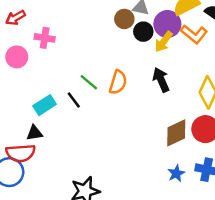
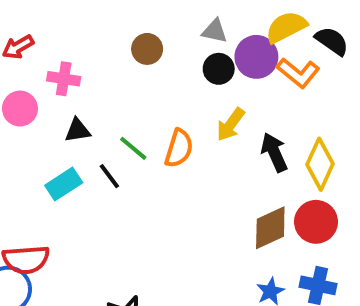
brown circle: (124, 19) -> (147, 49), moved
yellow arrow: (164, 42) -> (231, 124), moved
black arrow: (161, 80) -> (274, 152), moved
black triangle: (34, 133) -> (78, 130), moved

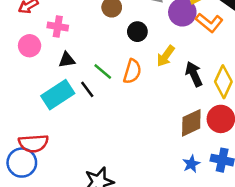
black circle: (219, 69) -> (137, 32), moved
cyan rectangle: (64, 184) -> (58, 95), size x1.4

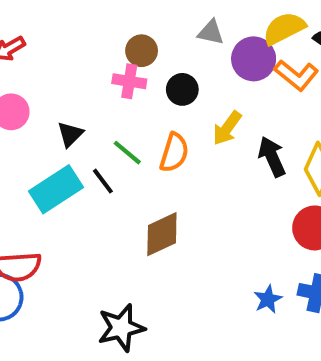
pink cross: (58, 26) -> (129, 81), moved
black triangle: (67, 60) -> (70, 134), turned -36
brown diamond: (191, 123) -> (162, 234), moved

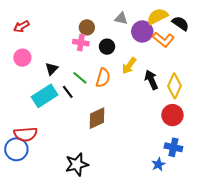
blue star: (268, 299) -> (158, 164), moved

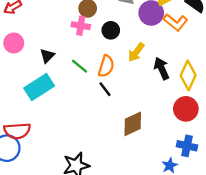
black line: (68, 92) -> (105, 89), moved
brown diamond: (97, 118) -> (133, 124), moved

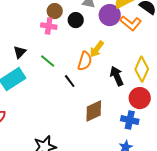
black circle: (111, 30) -> (76, 20), moved
orange semicircle: (106, 66) -> (85, 61), moved
black arrow: (162, 68) -> (117, 76), moved
blue cross: (187, 146) -> (130, 120), moved

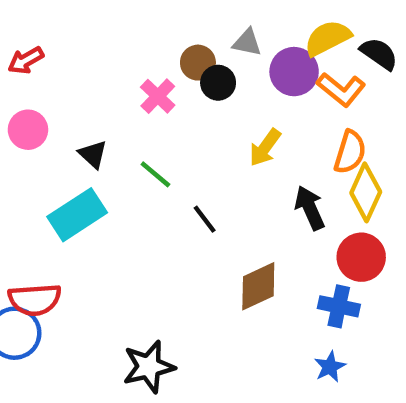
brown circle: (55, 11) -> (198, 63), moved
pink cross: (49, 26) -> (158, 96), turned 35
black triangle: (20, 52) -> (93, 154), turned -32
orange semicircle: (85, 61) -> (350, 152), moved

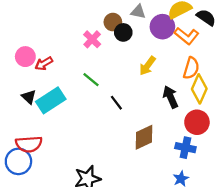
red arrow: (26, 60) -> (44, 64), moved
black triangle: (93, 154) -> (29, 97), moved

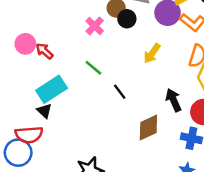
red arrow: (44, 64) -> (44, 51), turned 72
black triangle: (29, 97) -> (44, 111), moved
black arrow: (170, 97) -> (174, 100), moved

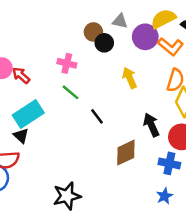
pink cross: (95, 26) -> (67, 63), moved, turned -30
yellow arrow: (152, 53) -> (130, 78), turned 120

